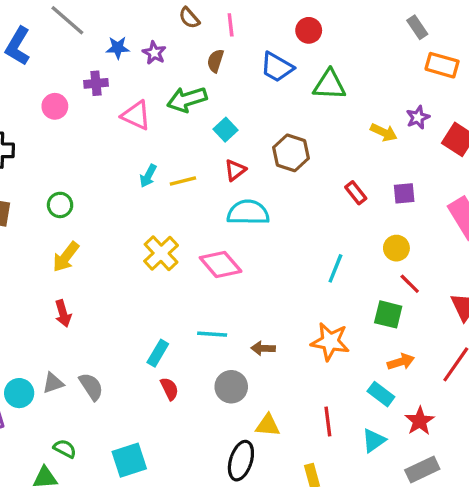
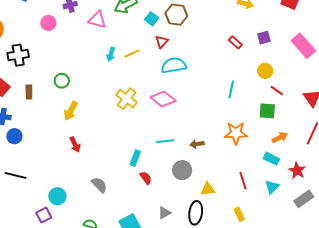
brown hexagon: (291, 153) -> (176, 15), moved
gray triangle: (53, 383) -> (164, 213), moved

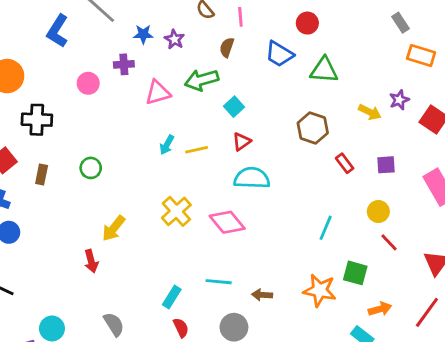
brown hexagon: (176, 15) -> (313, 128), moved
pink triangle: (97, 20) -> (158, 93), turned -42
yellow arrow: (71, 111) -> (114, 228), moved
green square: (267, 111) -> (355, 273), moved

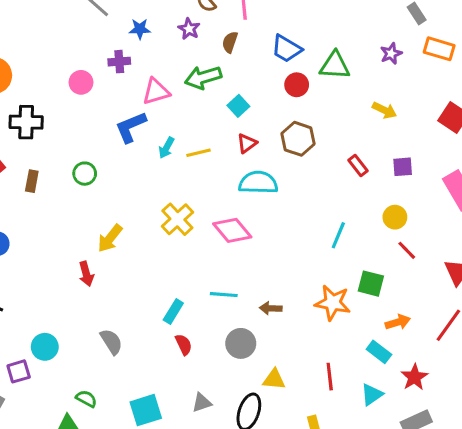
red circle: (307, 23) -> (297, 85), moved
blue L-shape: (58, 31) -> (131, 127), moved, turned 36
purple star: (174, 39) -> (189, 29), moved
purple star: (399, 100) -> (391, 54), moved
brown hexagon: (313, 128) -> (298, 139), moved

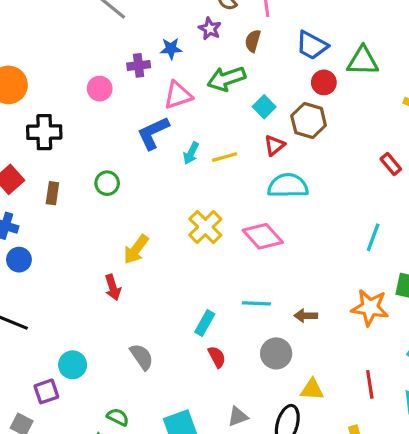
blue star: (140, 29) -> (171, 49), moved
brown hexagon: (298, 139) -> (309, 121), moved

